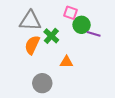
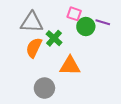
purple line: (94, 34) -> (103, 22), moved
orange triangle: (66, 62) -> (70, 66), size x1.5

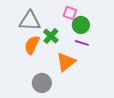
purple line: (103, 22) -> (82, 43), moved
orange triangle: (70, 66) -> (66, 62), turned -40

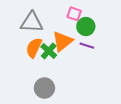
green cross: (51, 36) -> (49, 51), moved
orange triangle: (66, 62) -> (62, 41), moved

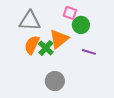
purple line: (87, 46) -> (89, 52), moved
gray circle: (44, 88) -> (55, 81), moved

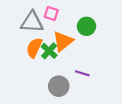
pink square: (70, 13) -> (51, 14), moved
purple line: (89, 52) -> (82, 73), moved

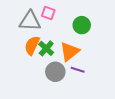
orange triangle: (63, 41) -> (70, 51), moved
gray circle: (59, 86) -> (55, 72), moved

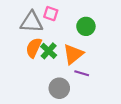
gray circle: (55, 72) -> (59, 88), moved

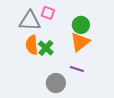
orange semicircle: (34, 48) -> (32, 45), turned -30
orange triangle: (73, 54) -> (80, 42), moved

